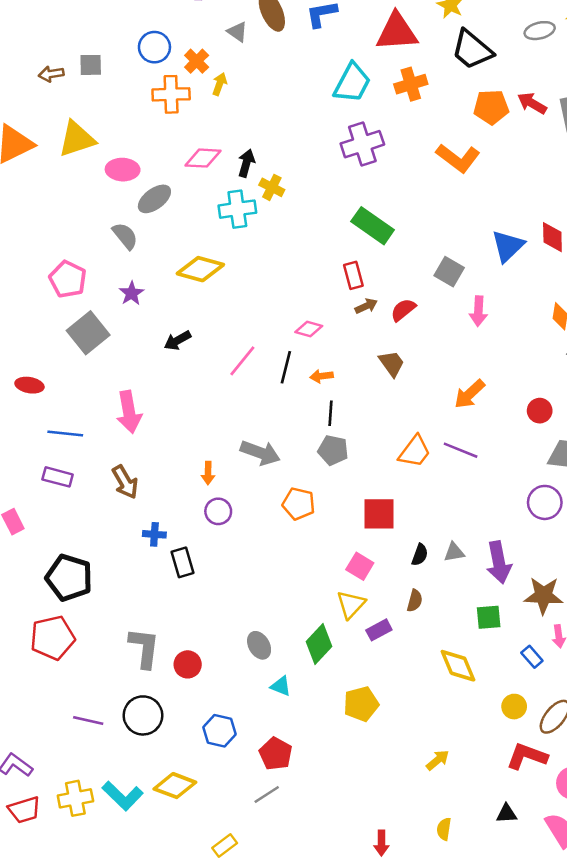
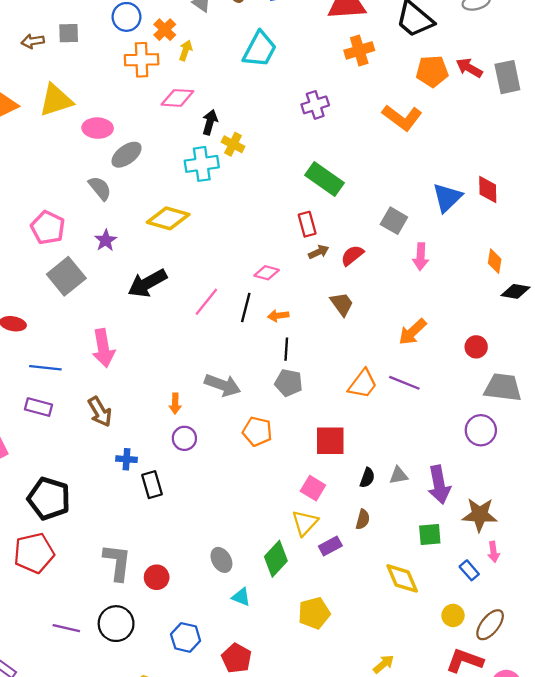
cyan trapezoid: (352, 83) -> (260, 49), moved
purple cross: (362, 144) -> (315, 105), size x0.7
pink diamond: (203, 158) -> (177, 98), moved
black arrow: (177, 340) -> (147, 283), size x1.6

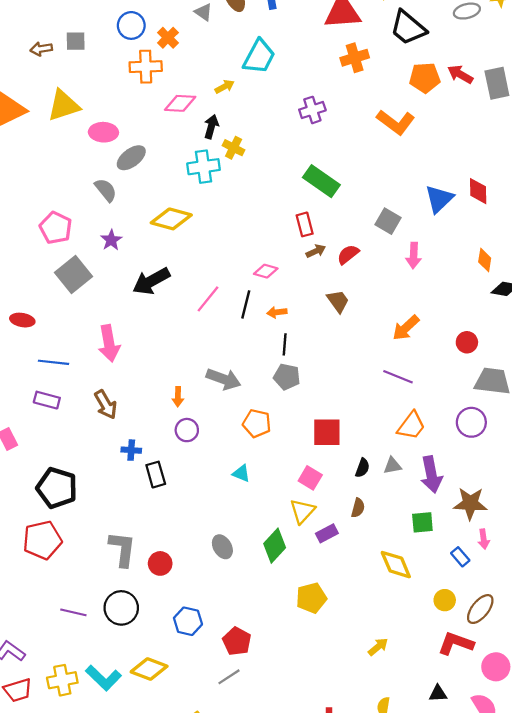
yellow arrow: (186, 50) -> (225, 87), moved, turned 42
orange trapezoid: (363, 384) -> (411, 426), moved
cyan triangle: (241, 597) -> (241, 473), moved

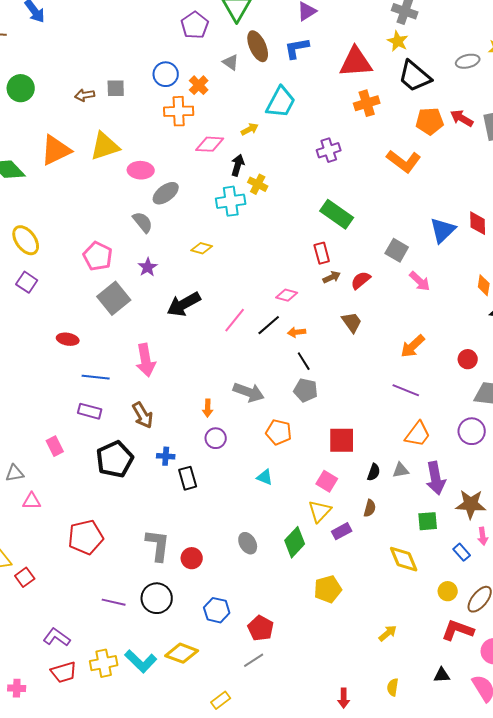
yellow diamond: (171, 219) -> (202, 248), size x0.6
pink arrow: (414, 256) -> (420, 281), turned -50
black line: (246, 304) -> (269, 325), turned 35
black line: (285, 344) -> (304, 361), turned -36
black pentagon: (57, 488) -> (115, 459), moved, turned 30

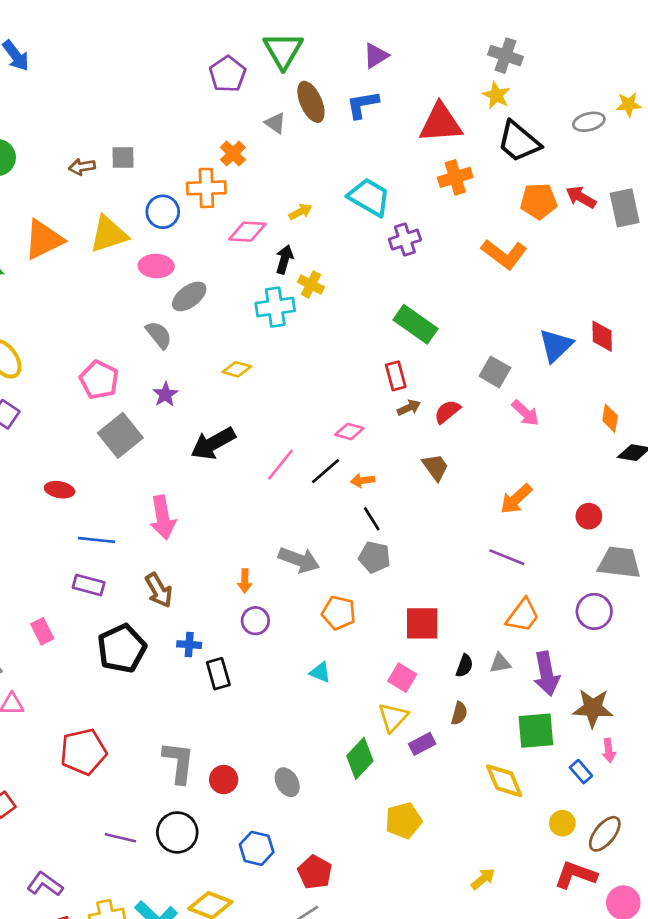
blue circle: (166, 74) -> (163, 212), moved
cyan trapezoid: (281, 102) -> (369, 197), moved, turned -88
green square: (428, 521) -> (536, 731), size x1.4
gray ellipse: (248, 543) -> (287, 782), moved

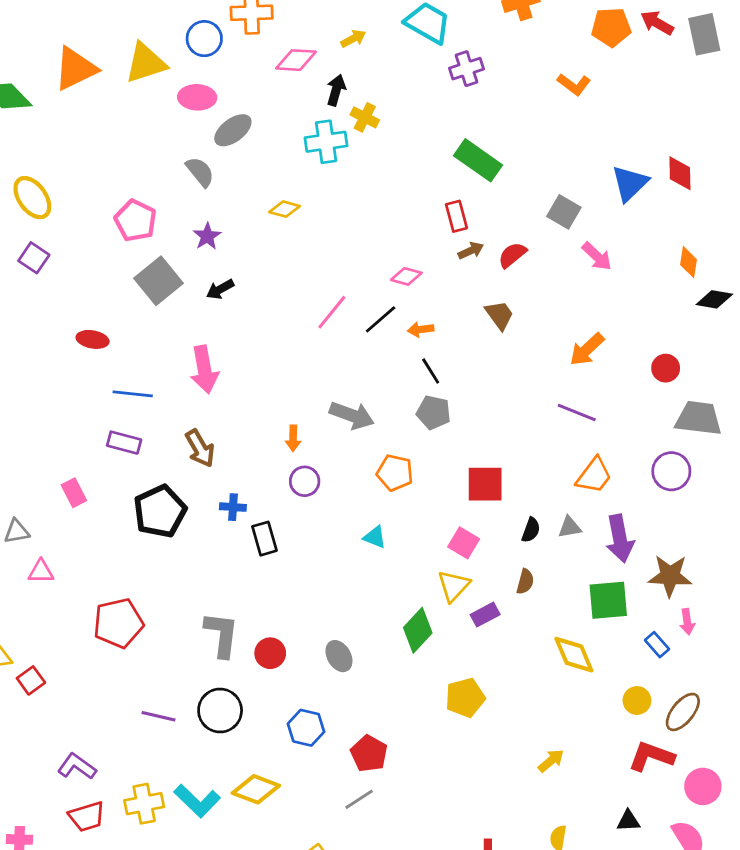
orange L-shape: (504, 254) -> (574, 84), size x0.7
black arrow: (213, 443) -> (220, 289), moved, size x0.6

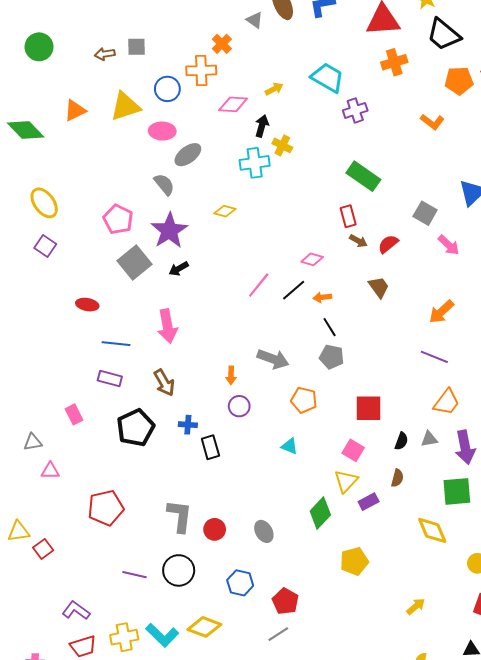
orange triangle: (75, 69) -> (75, 110), size x0.7
purple star: (207, 236) -> (169, 231), size x1.8
brown arrow: (471, 251) -> (358, 241), turned 54

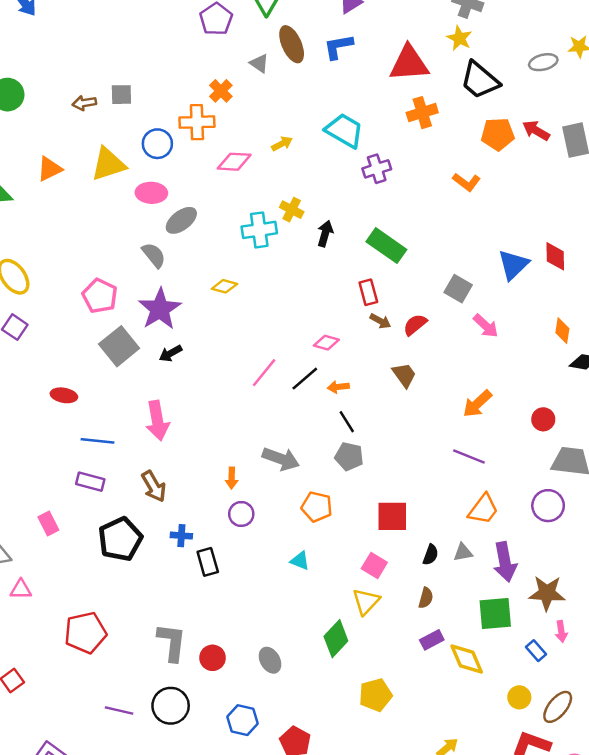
black arrow: (262, 126) -> (325, 234), moved
purple rectangle: (369, 502) -> (432, 640), moved

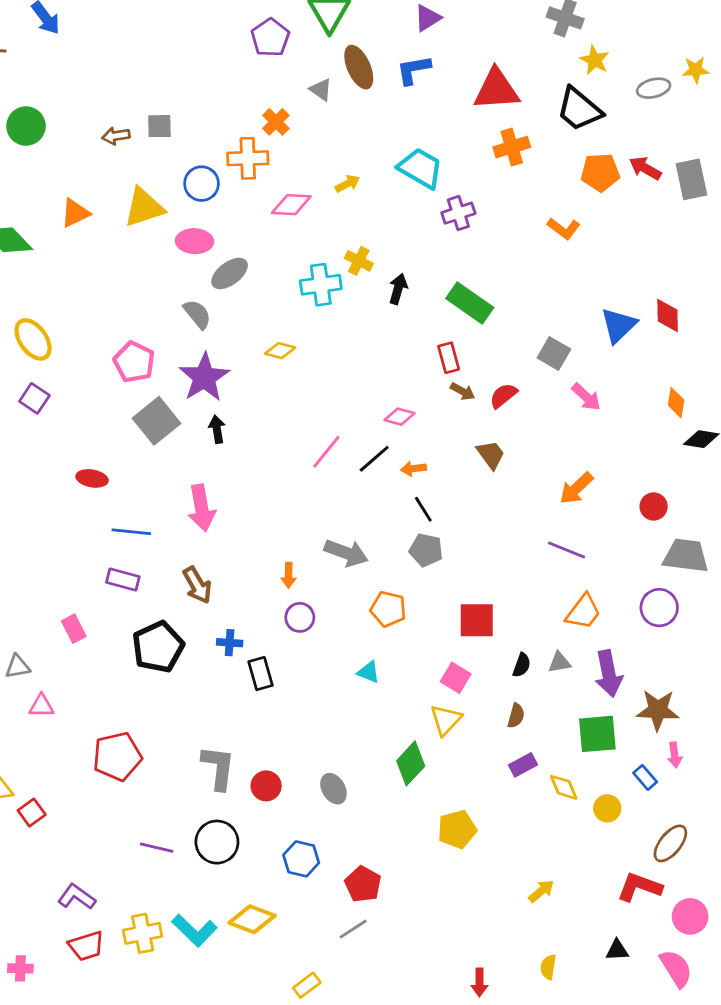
yellow star: (459, 38) -> (595, 60), moved
black arrow: (171, 353) -> (217, 429), turned 110
yellow diamond: (467, 659) -> (564, 787), size x0.7
yellow circle: (519, 697) -> (607, 808), moved

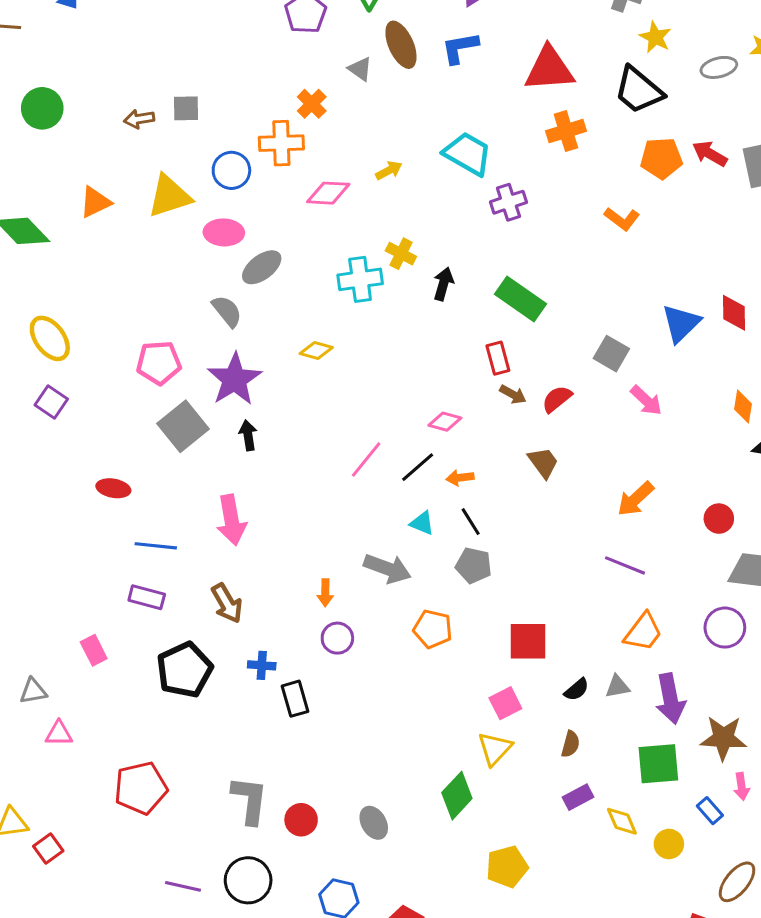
pink pentagon: (134, 362) -> (159, 363), turned -30
black semicircle: (522, 665) -> (577, 690), turned 30
cyan triangle: (369, 672) -> (422, 523), moved
pink square: (456, 678) -> (505, 703), turned 32

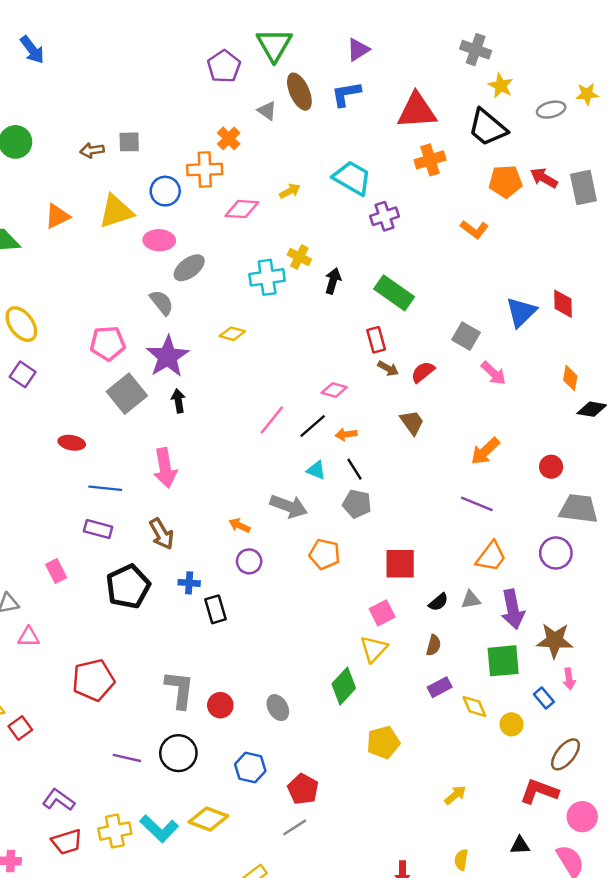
orange arrow: (325, 593) -> (239, 525), turned 114

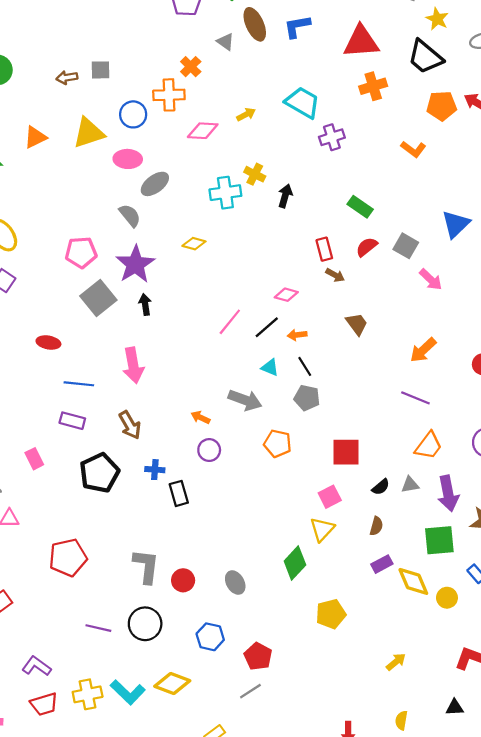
green rectangle: (394, 293) -> (360, 207), moved, size x0.7
red semicircle: (423, 372) -> (367, 247), moved
yellow diamond: (474, 706) -> (413, 581), size x1.4

